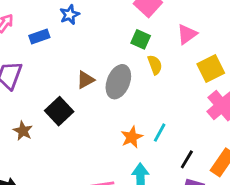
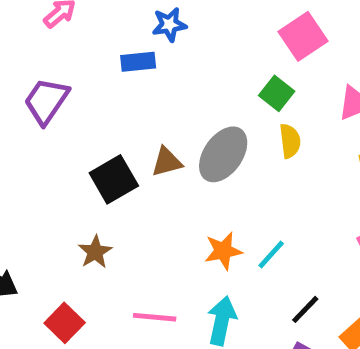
blue rectangle: (39, 37) -> (138, 62), moved
brown triangle: (85, 80) -> (167, 162), moved
brown star: (23, 131) -> (95, 252), moved

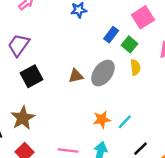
blue rectangle: (138, 62) -> (111, 35), moved, turned -49
black square: (114, 179) -> (31, 76), moved
brown star: (95, 252) -> (23, 118), moved, size x1.5

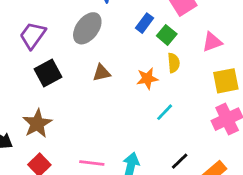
gray ellipse: (103, 73) -> (87, 28), moved
orange star: (102, 119) -> (147, 78), moved
cyan line: (125, 122) -> (165, 112), moved

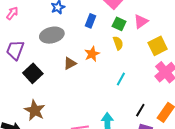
gray ellipse: (87, 28) -> (52, 35), turned 55
green square: (167, 35) -> (119, 24), moved
orange star: (147, 78) -> (92, 54), moved

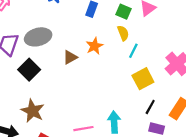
gray ellipse: (52, 35) -> (38, 37), moved
yellow square: (158, 46) -> (143, 79), moved
cyan line: (121, 79) -> (133, 51), moved

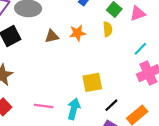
cyan line: (133, 51) -> (140, 49), moved
yellow square: (143, 79) -> (92, 82), moved

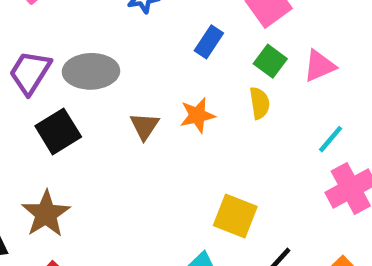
brown triangle: (52, 36) -> (144, 126), turned -40
yellow square: (92, 82) -> (235, 216), turned 36

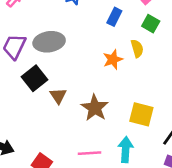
yellow semicircle: (260, 103) -> (137, 48), moved
brown triangle: (144, 126) -> (58, 96), moved
brown star: (46, 214) -> (95, 108), moved

